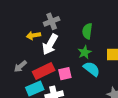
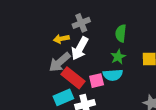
gray arrow: (20, 66) -> (60, 62), moved, size x1.5
cyan semicircle: (92, 69) -> (113, 75), moved, turned 138
red rectangle: (44, 71) -> (73, 78), turned 65

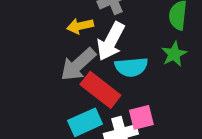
cyan semicircle: (113, 75) -> (131, 67), moved
pink square: (97, 81) -> (141, 117), moved

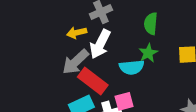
cyan semicircle: (131, 67) -> (132, 67), moved

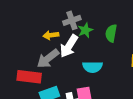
green star: (148, 53) -> (85, 30), moved
red rectangle: (93, 81) -> (29, 77), moved, turned -35

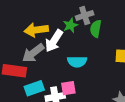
gray cross: (72, 20) -> (85, 15), moved
yellow arrow: (51, 35) -> (36, 30), size x1.5

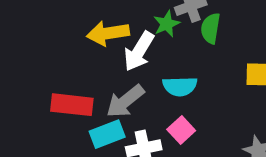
gray arrow: (33, 53) -> (125, 101), moved
pink square: (68, 88) -> (181, 130), moved, turned -32

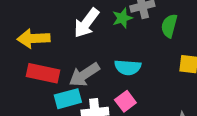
green semicircle: (211, 28) -> (169, 26), moved
yellow arrow: (108, 33) -> (34, 39), moved
white arrow: (139, 51) -> (86, 23), moved

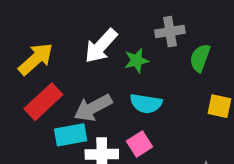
green star: (122, 18) -> (137, 61), moved
yellow arrow: (34, 39) -> (36, 59), turned 136
red rectangle: (43, 73) -> (43, 102), turned -60

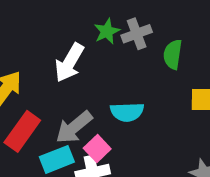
green star: (137, 61) -> (107, 31), moved
pink square: (140, 144) -> (97, 148), moved

